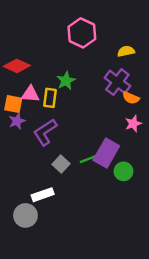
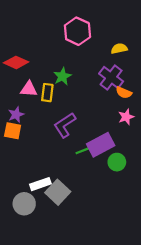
orange square: (13, 104) -> (13, 131), moved
purple L-shape: (45, 132) -> (65, 125), moved
purple rectangle: (106, 153) -> (101, 145), turned 32
gray square: (61, 164) -> (58, 192), moved, size x1.5

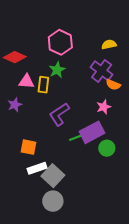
pink hexagon: (77, 31) -> (60, 42), moved
pink star: (126, 117) -> (104, 107), moved
orange square: (13, 131) -> (29, 147), moved
gray circle: (24, 204) -> (53, 201), moved

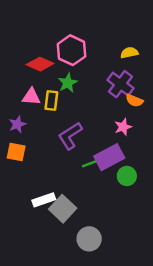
red diamond: (15, 57) -> (40, 64), moved
orange square: (29, 147) -> (16, 152), moved
gray circle: (53, 201) -> (89, 239), moved

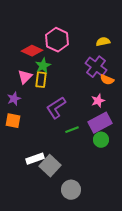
green star: (68, 83) -> (43, 66), moved
pink triangle: (31, 97) -> (25, 77), turned -49
purple rectangle: (109, 157) -> (100, 123), moved

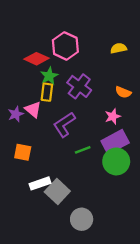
purple cross: (96, 67) -> (79, 86), moved
pink triangle: (25, 77) -> (33, 109), moved, turned -35
orange square: (13, 121) -> (23, 152), moved
green circle: (101, 140) -> (116, 161), size x1.5

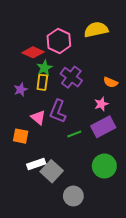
yellow semicircle: (119, 48) -> (96, 30), moved, size x1.6
pink triangle: (33, 109) -> (38, 117), moved
purple star: (16, 114) -> (21, 90), moved
purple L-shape: (64, 124) -> (58, 111), turned -35
green circle: (116, 161) -> (104, 166), moved

